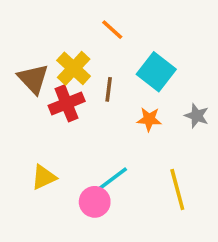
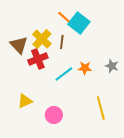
cyan square: (156, 72) -> (79, 23), moved
brown line: (109, 89) -> (62, 42), moved
cyan line: (112, 179) -> (64, 74), moved

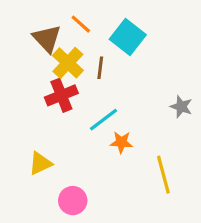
orange line: (64, 17) -> (81, 24), moved
brown triangle: (19, 45) -> (47, 39), moved
orange star: (85, 68) -> (121, 142), moved
pink circle: (54, 115) -> (73, 201), moved

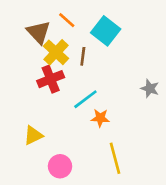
yellow line: (163, 175) -> (115, 158), moved

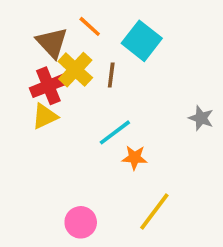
red cross: (51, 79) -> (48, 86), moved
yellow triangle: (33, 135) -> (45, 116), moved
yellow line: (115, 158) -> (154, 212), turned 52

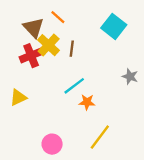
cyan square: (142, 41) -> (114, 26), moved
yellow triangle: (45, 116) -> (18, 97), moved

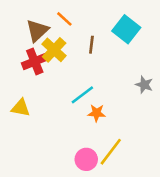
brown triangle: (33, 28) -> (37, 31), turned 30
brown line: (72, 49) -> (91, 45), moved
yellow triangle: (18, 97) -> (21, 108), turned 36
pink circle: (52, 144) -> (86, 159), moved

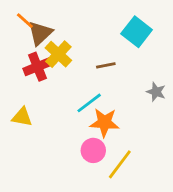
orange line: (64, 19) -> (25, 21), moved
brown line: (91, 45) -> (106, 65), moved, turned 72
orange star: (97, 113) -> (104, 123), size x1.5
pink circle: (86, 159) -> (93, 150), moved

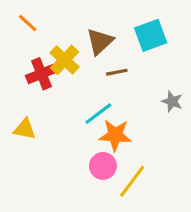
cyan square: (137, 32) -> (151, 35), turned 32
brown triangle: (40, 33) -> (100, 41), moved

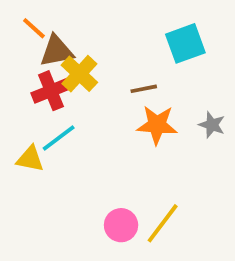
brown triangle: (100, 41) -> (57, 51), moved, turned 32
cyan line: (98, 114) -> (59, 138), moved
orange star: (115, 135) -> (157, 125), moved
pink circle: (103, 166) -> (121, 225), moved

